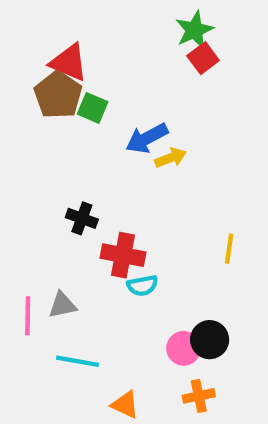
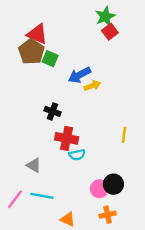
black cross: (82, 218) -> (52, 111), moved
gray triangle: (62, 305) -> (34, 165), turned 42
pink line: (28, 316) -> (15, 199), moved, turned 36

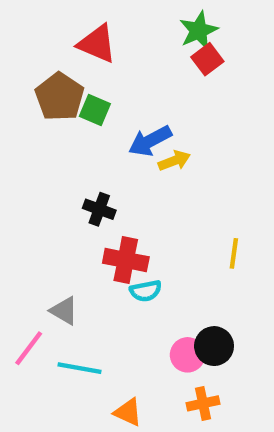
red triangle: (37, 34) -> (97, 44), moved
pink line: (15, 199) -> (29, 348), moved

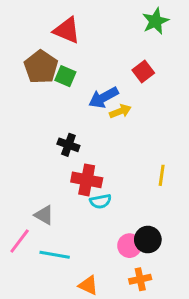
green star: (199, 31) -> (155, 21), moved
red square: (207, 59) -> (143, 72), moved

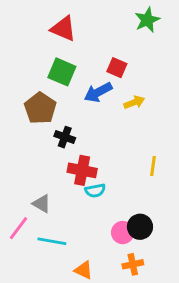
brown pentagon: (41, 67) -> (40, 108), moved
red square: (143, 72) -> (117, 68), moved, turned -30
green square: (65, 76) -> (62, 72), size x1.4
yellow arrow: (120, 111) -> (134, 102), moved

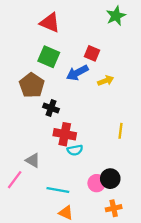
cyan line: (52, 241) -> (58, 190), moved
orange cross: (133, 264) -> (114, 208), moved

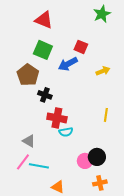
yellow arrow: (106, 81) -> (103, 71), moved
pink line: (15, 180) -> (23, 162), moved
cyan line: (58, 190) -> (39, 166), moved

